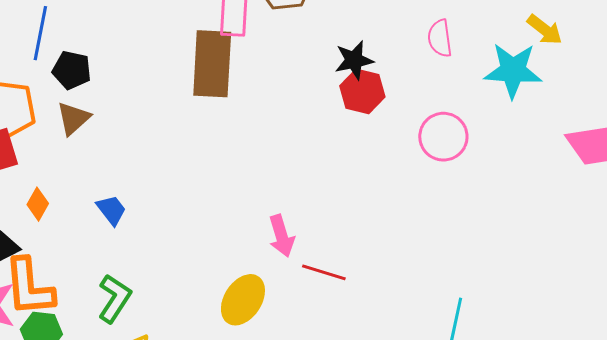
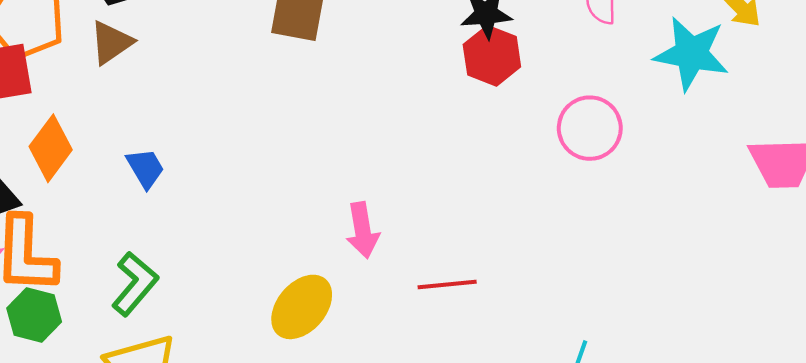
orange diamond: (38, 204) -> (51, 148), size x1.5
red line: (324, 272) -> (447, 284), moved, turned -30

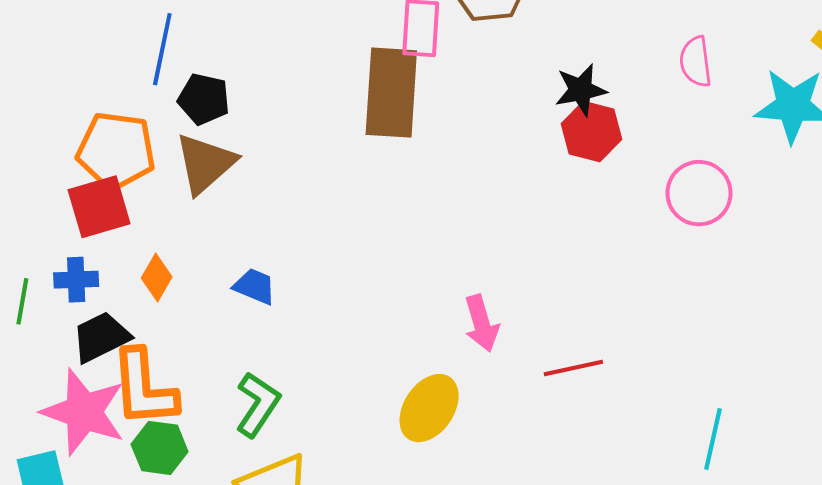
brown triangle: (111, 43) -> (205, 163), size x1.4
orange diamond: (51, 148) -> (157, 277), size x0.7
blue trapezoid: (145, 168) -> (255, 286), turned -30

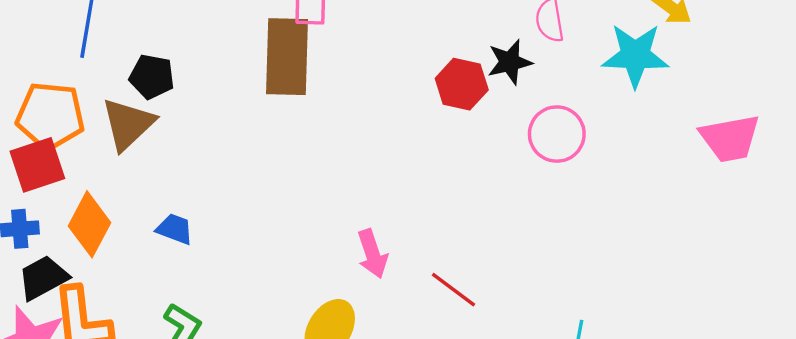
black star: (581, 90) -> (510, 62), moved
black pentagon: (204, 99) -> (152, 77), moved
orange diamond: (157, 277) -> (89, 224), size x1.6
red line: (573, 368) -> (453, 290), turned 51

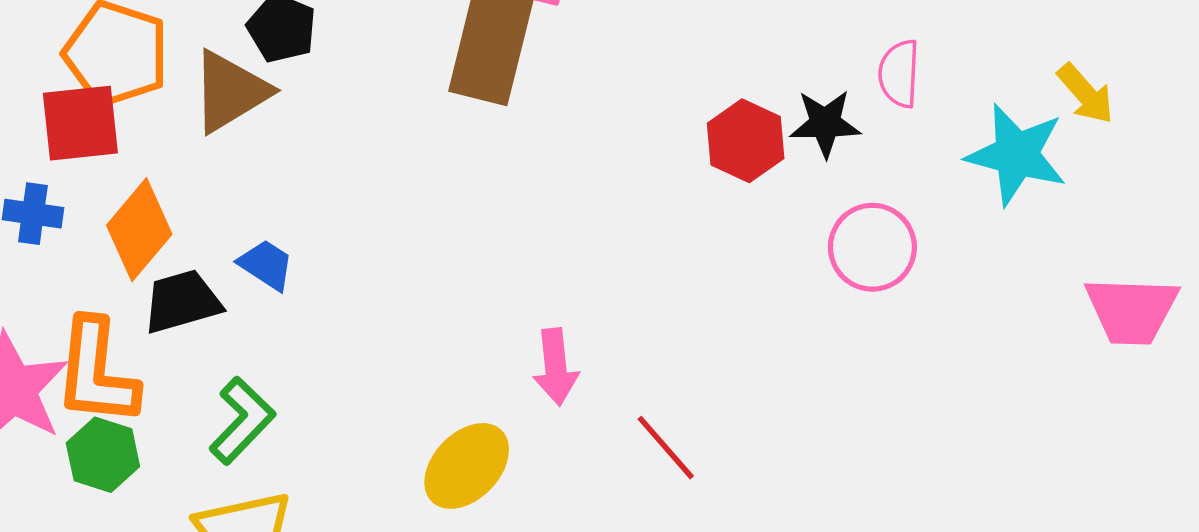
black trapezoid: (43, 278) -> (182, 302), moved

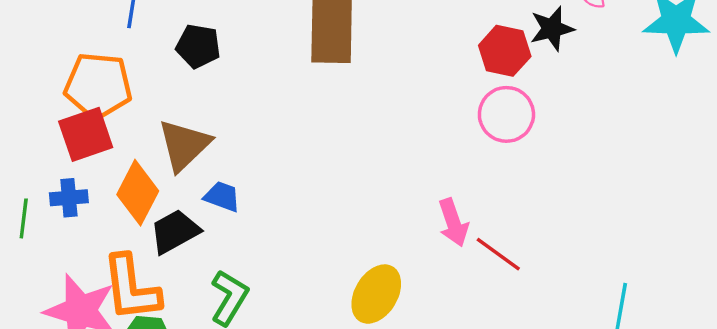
brown triangle: (230, 91) -> (184, 145), moved
pink circle: (872, 247) -> (506, 114), moved
pink arrow: (556, 367) -> (453, 222), moved

